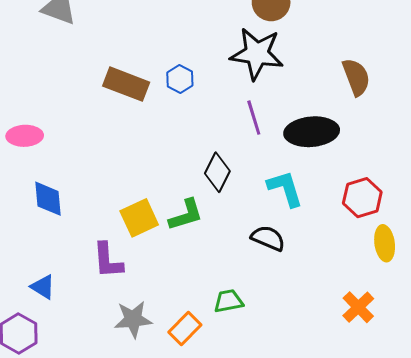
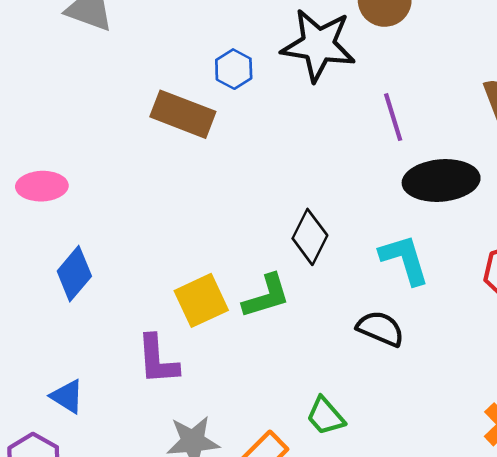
black star: (257, 54) -> (318, 45), moved
blue hexagon: (180, 79) -> (234, 69), moved
purple line: (254, 118) -> (393, 117), moved
blue diamond: (48, 199) -> (74, 274), turned 45
green trapezoid: (228, 301) -> (325, 416), turned -120

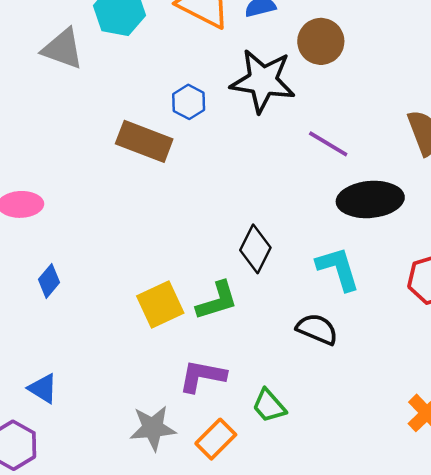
purple line: (393, 117) -> (328, 144), turned -42
blue diamond: (74, 274) -> (49, 281), size x0.7
purple L-shape: (158, 360) -> (202, 376), moved, turned 105

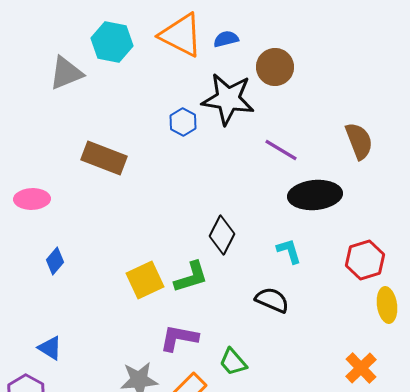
gray triangle: (63, 49) -> (66, 73), turned -42
blue hexagon: (189, 102) -> (183, 122), moved
brown rectangle: (144, 141) -> (104, 158), moved
cyan L-shape: (338, 269) -> (289, 251), size x0.7

